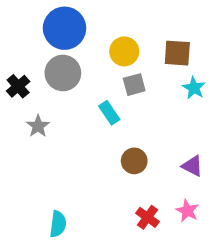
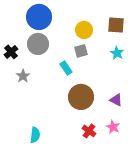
yellow circle: (124, 51) -> (84, 30), moved
brown square: (177, 53) -> (116, 25), moved
brown circle: (134, 161) -> (81, 97), size x1.6

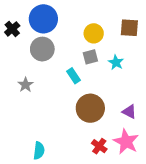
black cross: (11, 52) -> (12, 29), moved
cyan star: (117, 53) -> (116, 62), moved
pink star: (113, 127) -> (126, 142), size x1.6

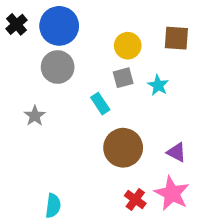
black cross: (12, 29) -> (16, 24), moved

